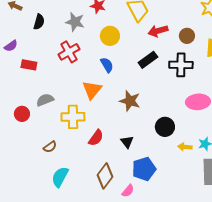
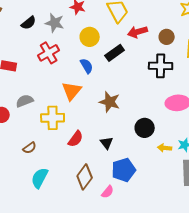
black semicircle: (39, 22) -> (29, 23), moved, turned 35
black rectangle: (148, 60) -> (115, 53), moved

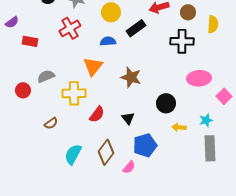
blue semicircle: (87, 66) -> (108, 41), turned -63
yellow arrow: (165, 148) -> (179, 127), moved
cyan semicircle: (40, 178) -> (73, 154), moved

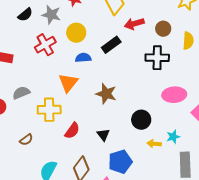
yellow circle: (111, 12) -> (76, 33), moved
cyan star: (206, 120) -> (173, 137), moved

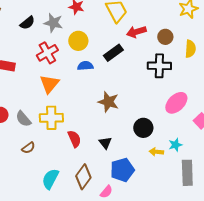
orange triangle: (68, 83) -> (49, 84), moved
gray semicircle: (21, 93) -> (23, 119), moved, turned -108
pink ellipse: (174, 95) -> (176, 103), turned -40
red semicircle: (72, 131) -> (74, 139), turned -60

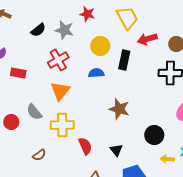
yellow circle: (78, 41) -> (100, 46), moved
black rectangle: (113, 53) -> (124, 60), turned -42
gray semicircle: (23, 119) -> (34, 112), moved

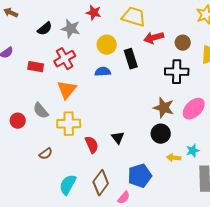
yellow trapezoid: (127, 18) -> (134, 17), turned -45
black rectangle: (124, 60) -> (131, 59), turned -30
red rectangle: (18, 73) -> (36, 67), moved
brown star: (119, 109) -> (164, 108), moved
black triangle: (116, 150) -> (118, 138), moved

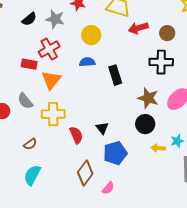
black rectangle: (131, 59) -> (115, 75), moved
red rectangle: (36, 67) -> (29, 64), moved
blue pentagon: (140, 176) -> (115, 153), moved
cyan semicircle: (68, 185) -> (32, 175), moved

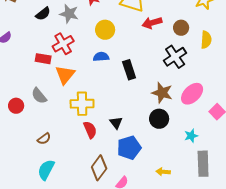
black cross: (161, 62) -> (175, 57), turned -35
yellow cross: (53, 114) -> (82, 104), moved
yellow arrow: (158, 148) -> (163, 172), moved

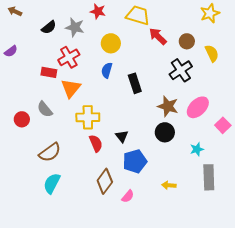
red arrow: (152, 23) -> (158, 36), turned 60
yellow semicircle: (206, 40) -> (212, 53), turned -30
blue semicircle: (101, 57) -> (107, 70), turned -70
brown semicircle: (44, 139) -> (50, 152), size x1.6

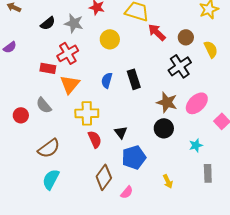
blue semicircle: (107, 70) -> (107, 80), moved
gray rectangle: (209, 177) -> (208, 173), size x0.7
yellow arrow: (169, 185) -> (168, 181), turned -120

